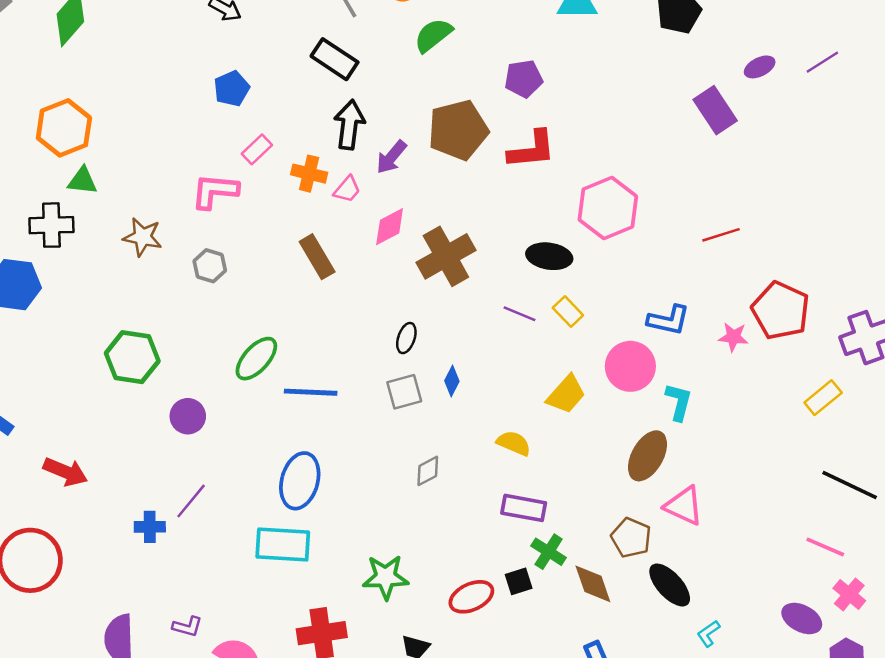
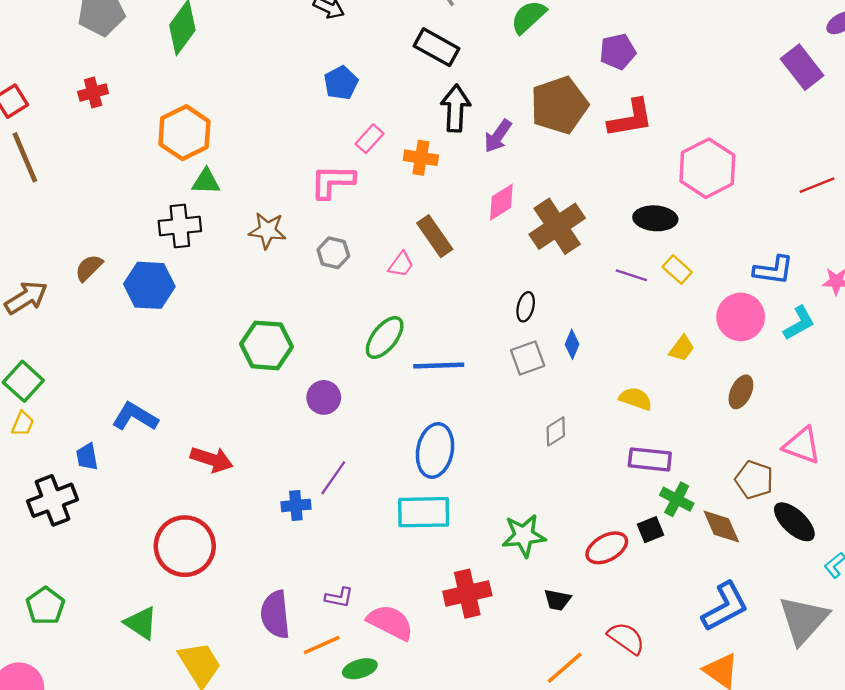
pink trapezoid: (347, 189) -> (401, 264), moved
yellow trapezoid: (566, 394) -> (682, 348), size x0.7
cyan L-shape: (679, 402) -> (799, 323), moved, turned 51
brown ellipse: (648, 456) -> (741, 392), moved, size x0.7

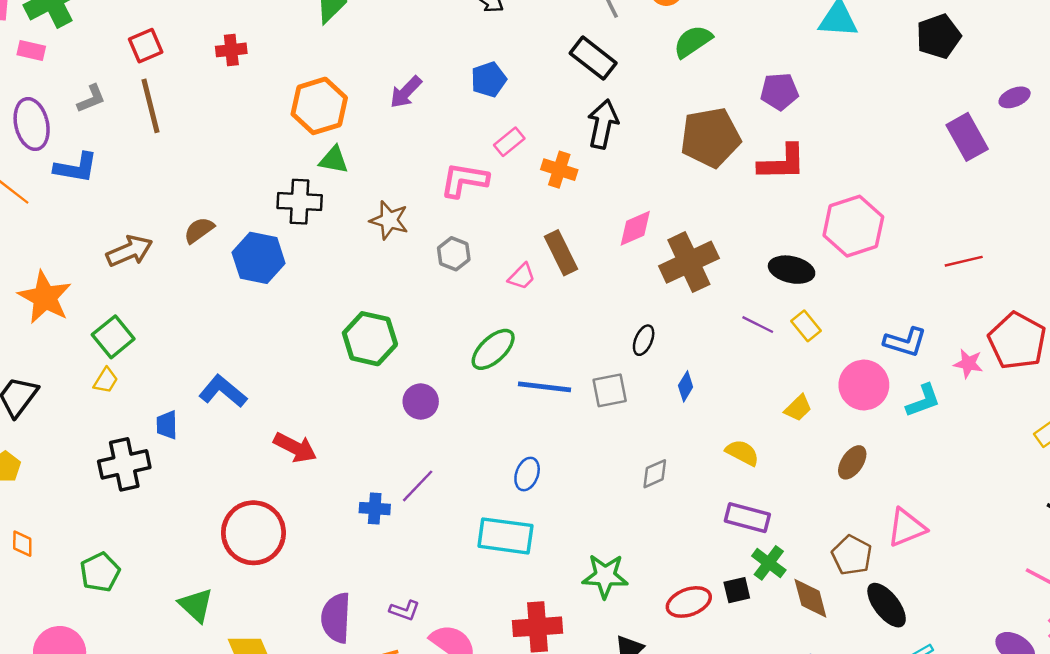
purple arrow: (498, 136) -> (406, 92), moved
gray square: (528, 358) -> (610, 390), moved
pink triangle: (802, 446) -> (907, 528), turned -51
blue ellipse: (435, 450) -> (527, 474), size x0.6

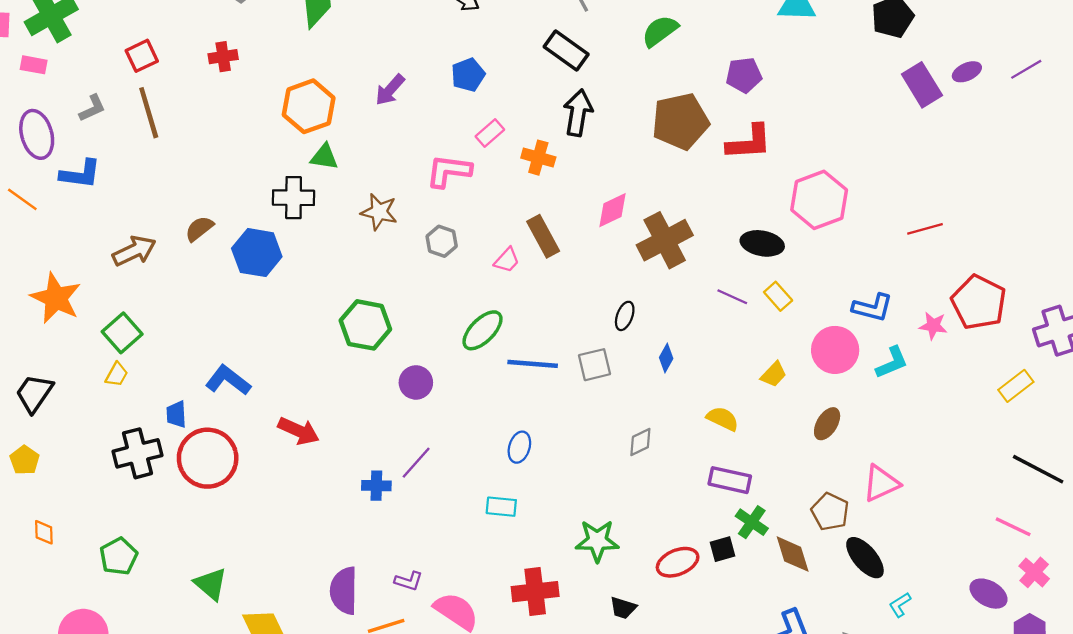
purple rectangle: (967, 137) -> (922, 85), moved
red circle: (253, 533) -> (208, 458), moved
cyan rectangle: (505, 536) -> (501, 507), size x0.6

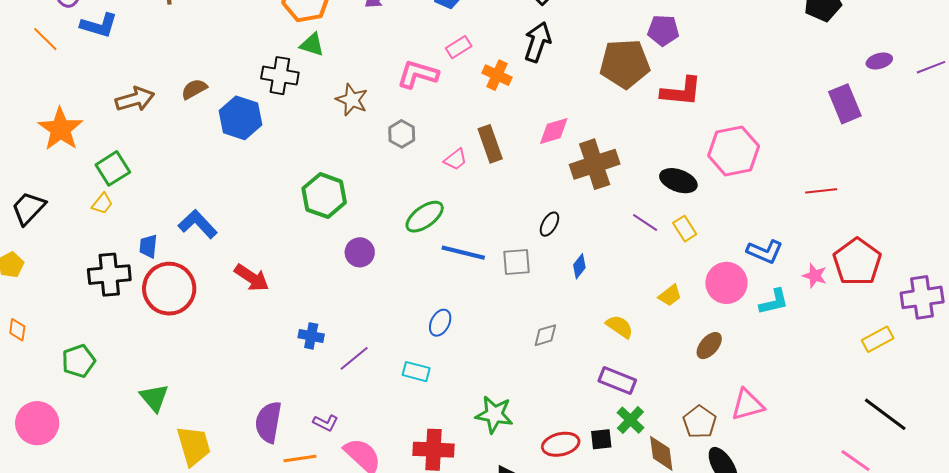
purple pentagon: (744, 75) -> (663, 30), moved
purple rectangle: (922, 85) -> (845, 104), moved
purple line: (416, 463) -> (354, 358), moved

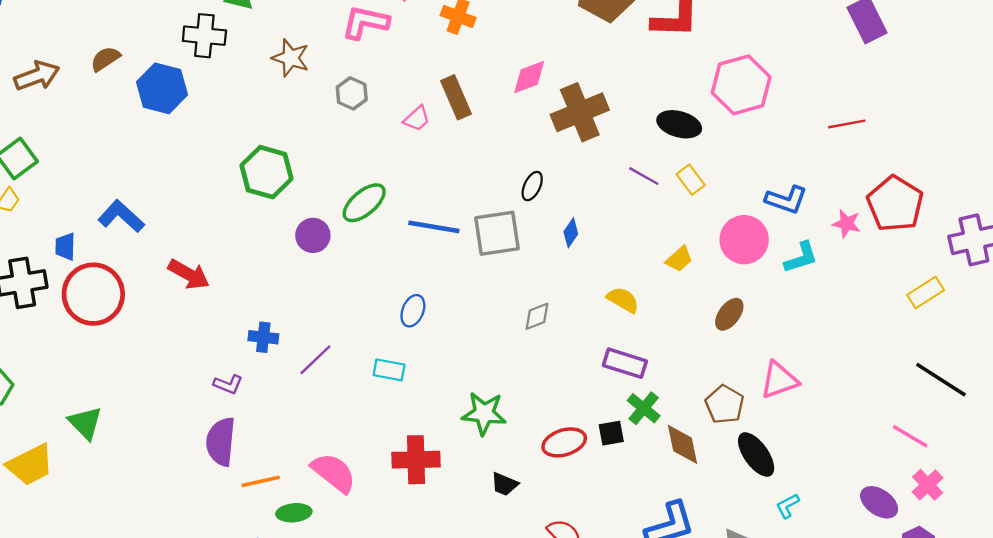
green ellipse: (425, 217) -> (364, 203), moved
gray square: (517, 262) -> (497, 233), size x1.4
purple L-shape: (326, 423) -> (228, 384), moved
yellow trapezoid: (194, 446) -> (30, 465), moved, turned 84

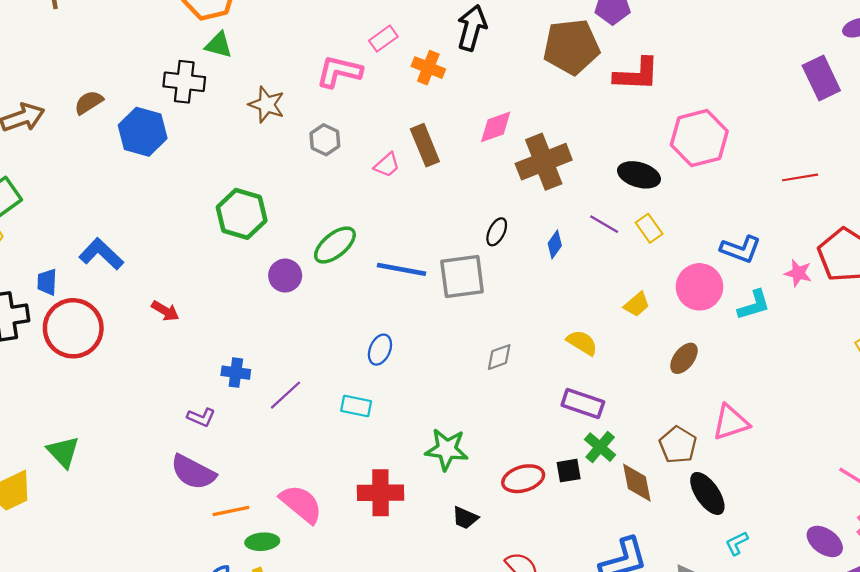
blue diamond: (571, 233) -> (555, 244), moved
red arrow: (189, 274) -> (165, 311), size x0.7
purple semicircle: (221, 442) -> (193, 472), turned -69

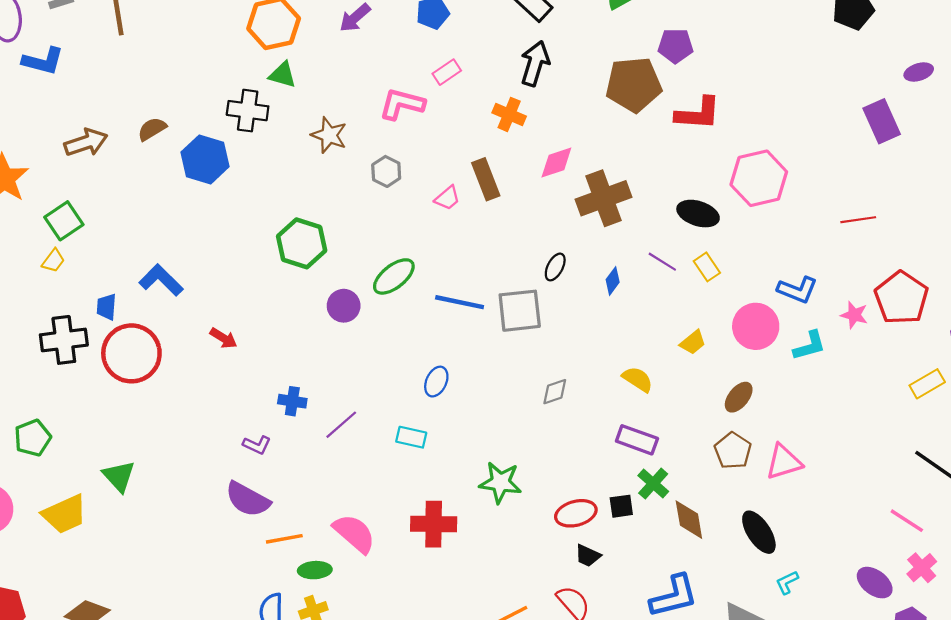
orange cross: (428, 68) -> (509, 114), moved
brown pentagon: (678, 445) -> (733, 451), moved
black trapezoid: (465, 518) -> (588, 556), moved

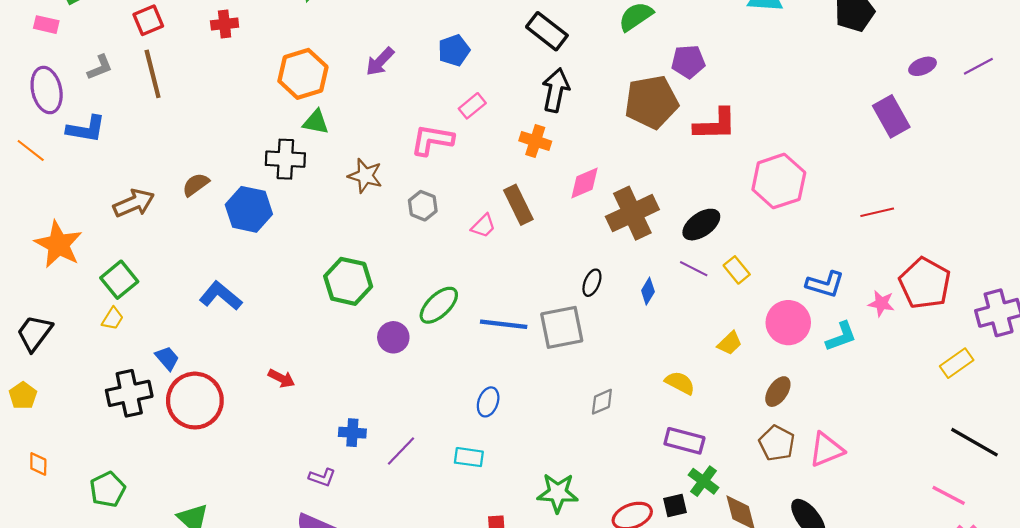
black ellipse: (698, 214) -> (701, 225), moved, turned -48
blue L-shape: (161, 280) -> (221, 296), moved
blue trapezoid: (106, 307) -> (167, 358), turned 140

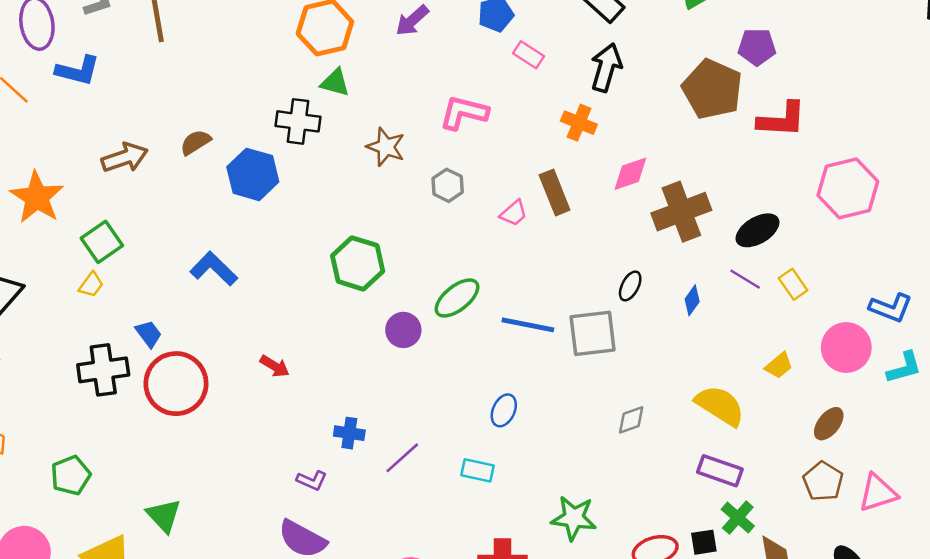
brown pentagon: (652, 102) -> (712, 89), turned 30
pink rectangle: (472, 106) -> (528, 55), moved, turned 68
yellow semicircle: (680, 383) -> (720, 406), size x1.5

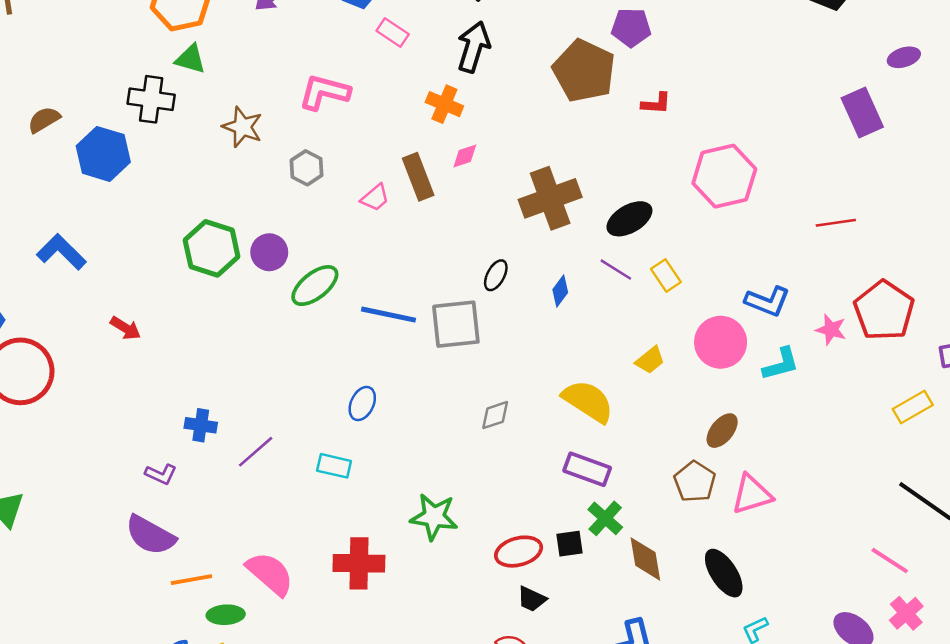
red L-shape: (782, 120) -> (656, 103), size x0.6
pink diamond: (630, 174) -> (465, 156), moved, size x0.7
purple circle: (403, 330) -> (269, 252), moved
red arrow: (275, 366) -> (125, 328), moved
brown ellipse: (829, 424) -> (722, 431), moved

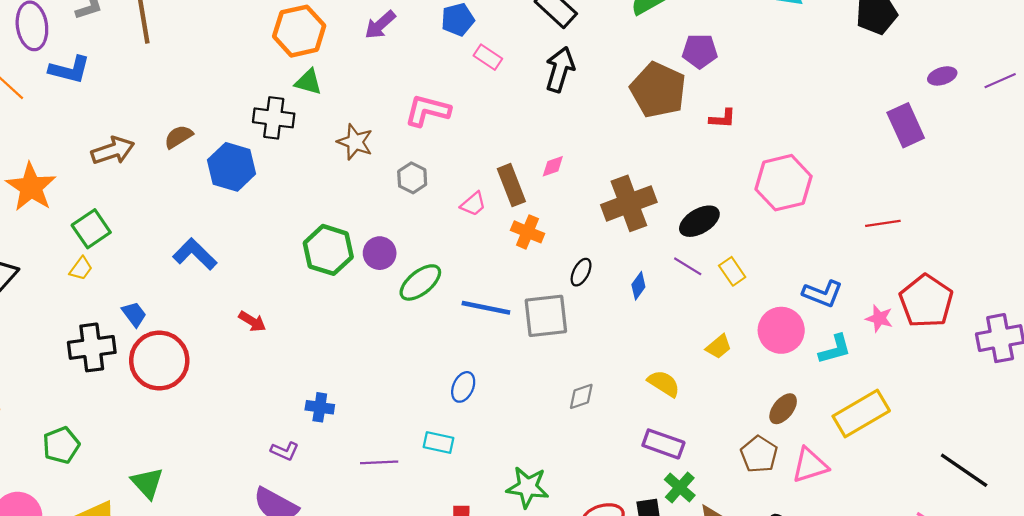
orange cross: (444, 104) -> (528, 232), moved
yellow semicircle: (588, 401) -> (664, 384), size x0.7
yellow rectangle: (913, 407) -> (861, 414), moved, size x1.6
purple line: (256, 452) -> (379, 462), moved, turned 39

